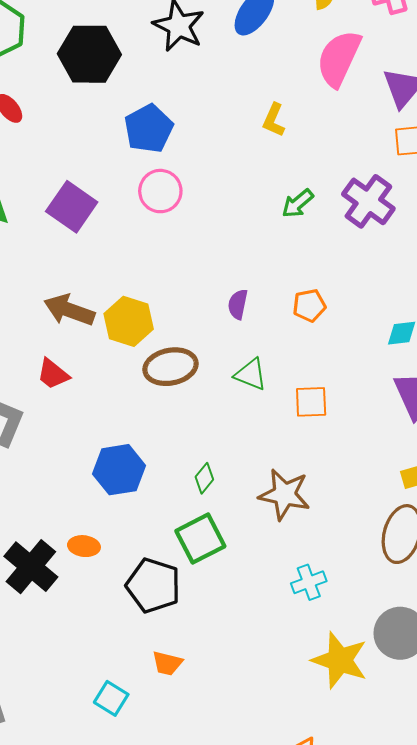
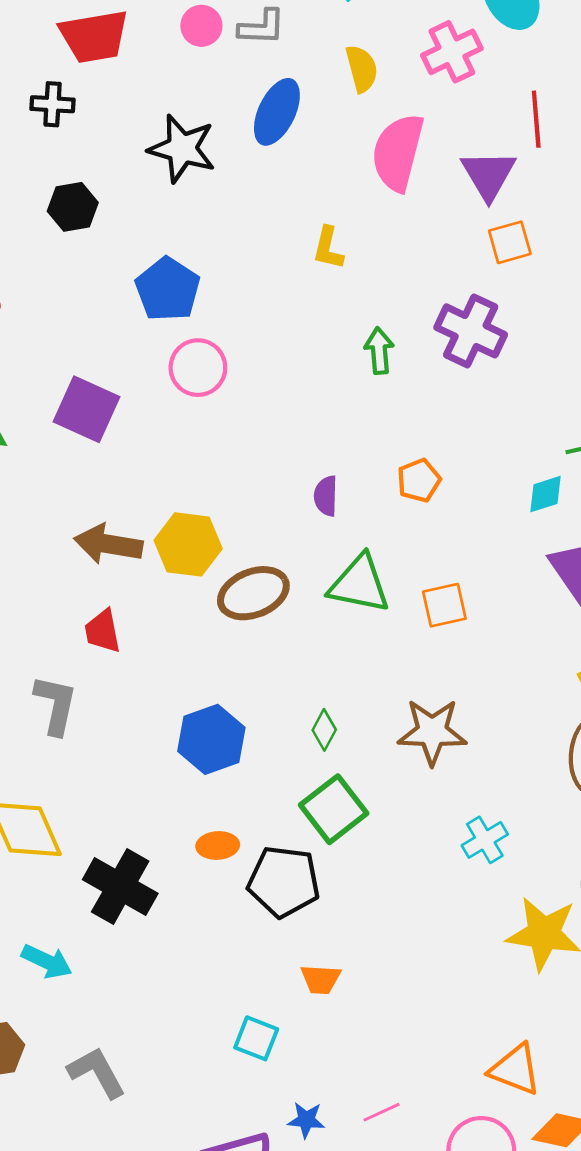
black hexagon: (89, 54) -> (73, 207), size x0.6
green arrow: (298, 203) -> (379, 351), turned 136
red trapezoid: (53, 374) -> (103, 631), turned 51
green triangle: (251, 374) -> (359, 584), size x1.4
orange ellipse: (84, 546) -> (218, 845), moved

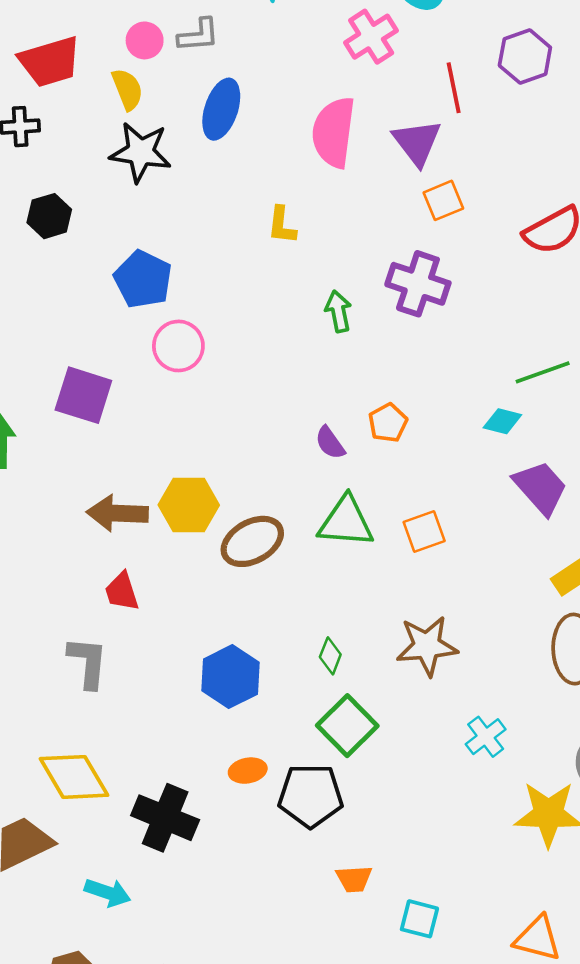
yellow semicircle: (362, 69) -> (127, 89), moved
cyan diamond: (546, 494) -> (502, 421), turned 39
purple semicircle: (326, 496) -> (330, 443), moved, turned -30
cyan square: (256, 1038) -> (419, 919), moved

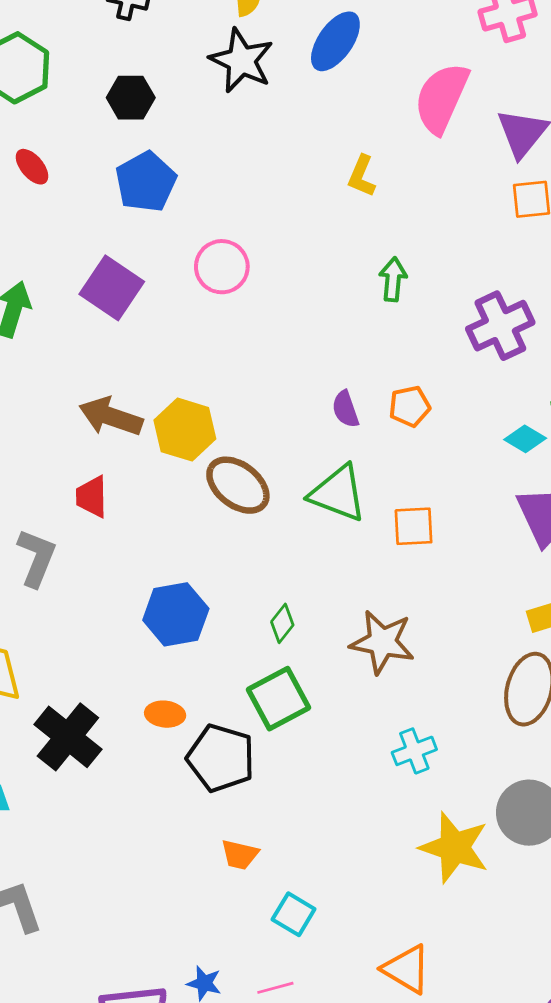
blue pentagon: (143, 279) -> (146, 182), moved
purple cross: (418, 284) -> (500, 326), moved, turned 30
brown ellipse: (252, 541) -> (238, 485), turned 50

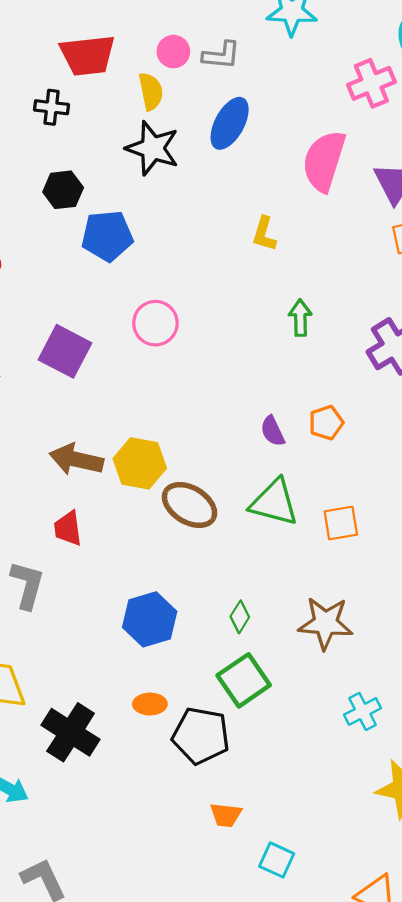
blue pentagon: (146, 182) -> (107, 236), moved, turned 30

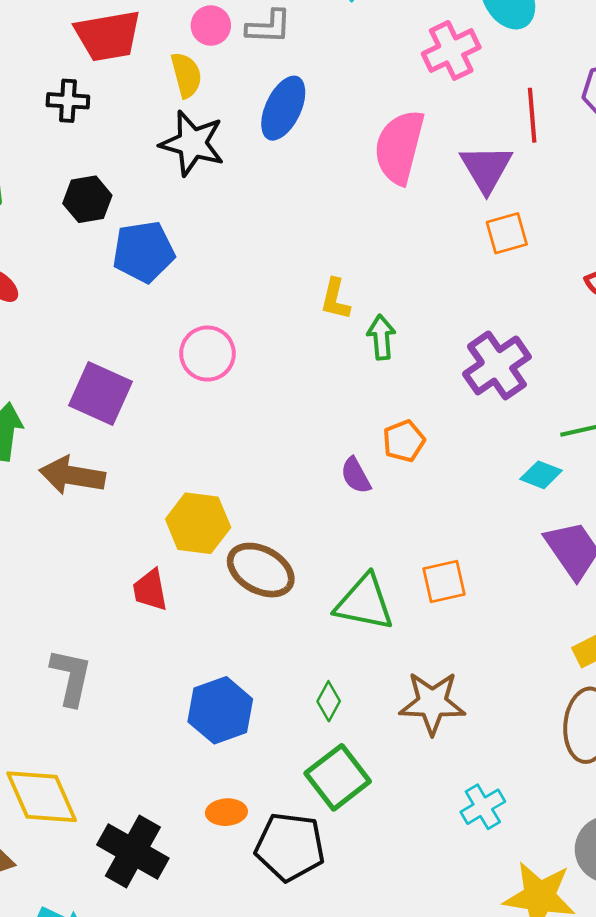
yellow L-shape: (264, 234) -> (335, 299), moved
orange pentagon: (326, 423) -> (404, 441), moved
brown arrow: (76, 459) -> (72, 475), moved
green triangle: (274, 502) -> (364, 603), moved
red trapezoid: (68, 528) -> (150, 590), moved

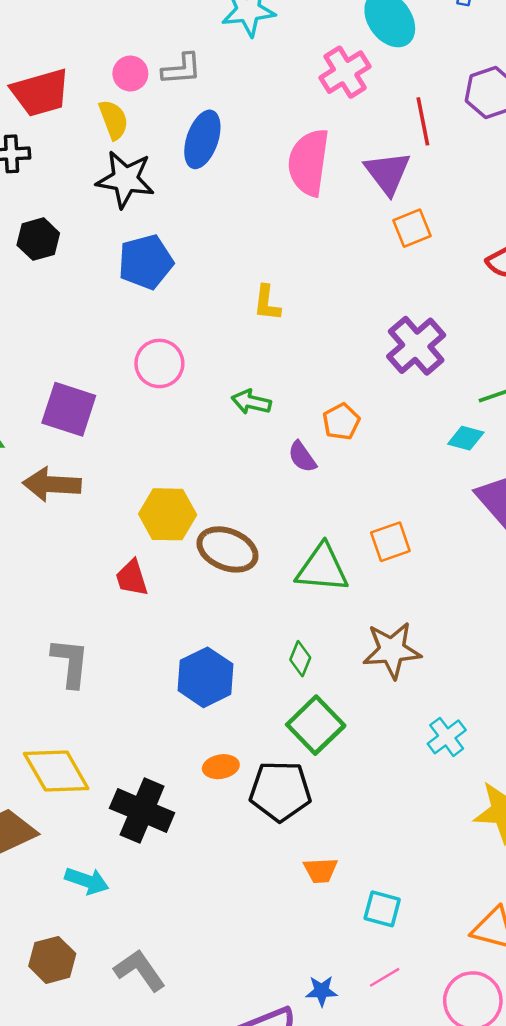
blue pentagon: (144, 252) -> (146, 262), moved
green arrow: (381, 337) -> (251, 402), moved, turned -66

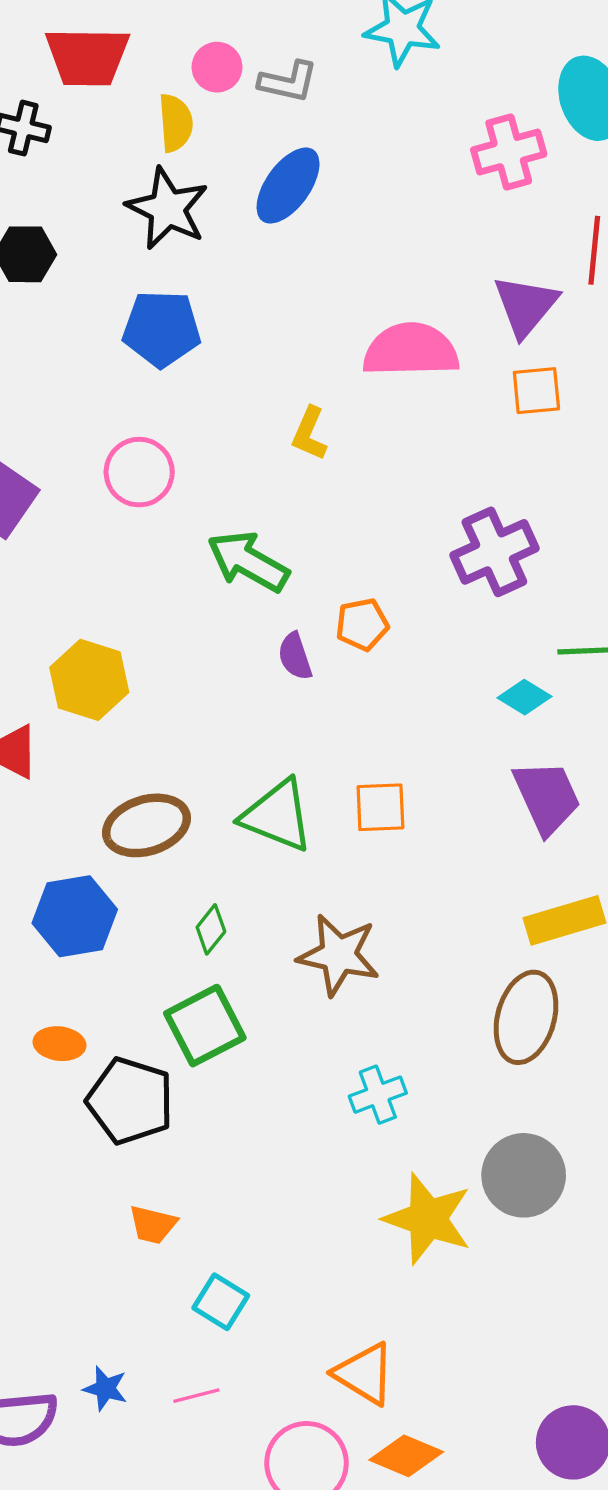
pink semicircle: (309, 162) -> (411, 350), moved, turned 64
green arrow: (251, 402) -> (248, 562), size x1.5
brown ellipse: (227, 549) -> (146, 825), moved, turned -56

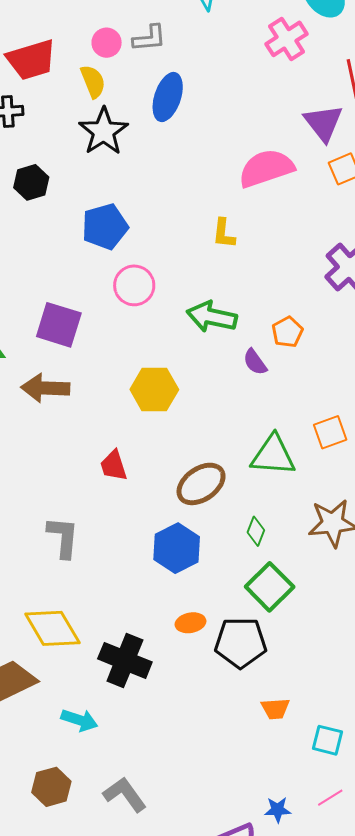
black star: (167, 209) -> (104, 131), turned 30
blue pentagon: (162, 329) -> (105, 227), moved
yellow hexagon: (89, 680) -> (154, 390), moved

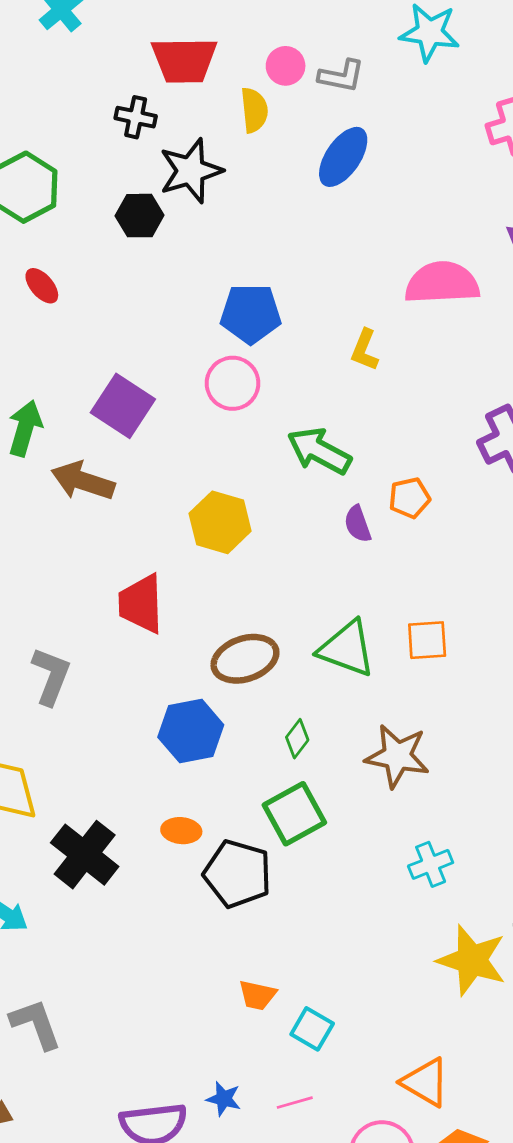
black star: (104, 131) -> (191, 171), moved
blue pentagon: (105, 227) -> (251, 314), moved
red trapezoid: (114, 466) -> (141, 604), size x1.4
orange trapezoid: (275, 709) -> (257, 995), moved

